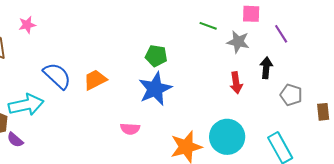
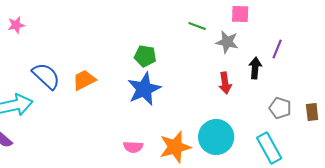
purple line: (281, 34) -> (277, 49), moved, turned 54
gray pentagon: (291, 95) -> (280, 108), moved
pink semicircle: (130, 129) -> (133, 147), moved

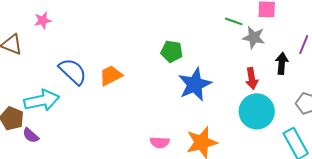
green line: (197, 26) -> (234, 21), moved
blue star: (144, 89) -> (195, 84), moved
cyan circle: (216, 137) -> (257, 111), moved

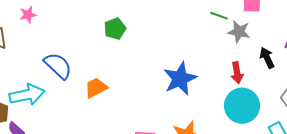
green pentagon: (172, 51) -> (115, 29), moved, turned -30
black arrow: (282, 63) -> (267, 58), turned -30
orange trapezoid: (111, 75) -> (96, 88), moved

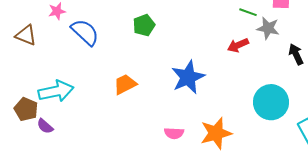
blue semicircle: (58, 66) -> (85, 32), moved
red arrow: (237, 73) -> (238, 45), moved, turned 75
blue star: (180, 79) -> (188, 77), moved

